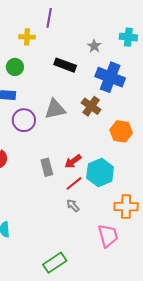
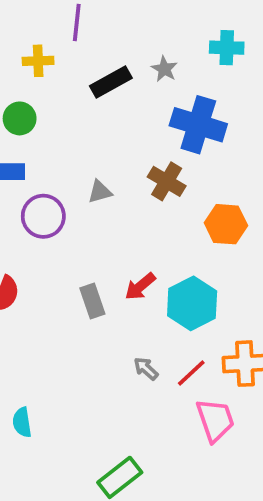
black rectangle: (65, 65) -> (111, 82), moved, turned -45
gray triangle: (55, 109) -> (100, 192), size x0.6
red line: (74, 183) -> (191, 373), moved

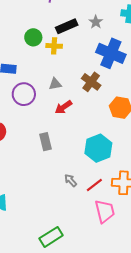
yellow cross: (38, 61) -> (54, 46), moved
green circle: (20, 118) -> (33, 37), moved
red arrow: (140, 286) -> (63, 107), moved

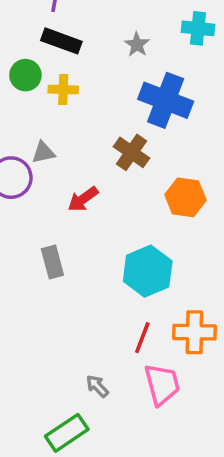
black rectangle: (67, 26) -> (61, 41), moved, turned 45
gray triangle: (55, 84) -> (43, 152), moved
gray arrow: (71, 180) -> (97, 386), moved
red line: (94, 185) -> (142, 338), turned -30

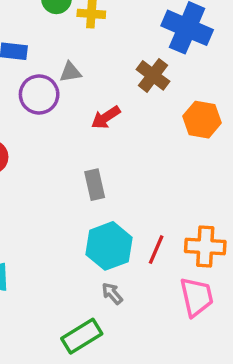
gray rectangle: (52, 262) -> (95, 185), moved
cyan hexagon: (148, 271) -> (109, 246), moved
pink trapezoid: (162, 384) -> (197, 297), moved

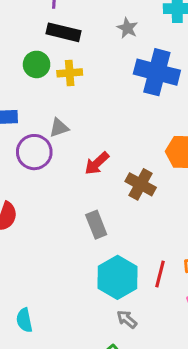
brown cross: (153, 75) -> (141, 184), moved

